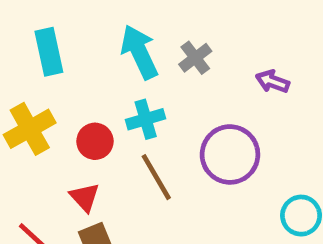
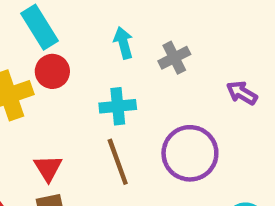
cyan rectangle: (49, 52) -> (40, 27), turned -30
cyan arrow: (139, 52) -> (123, 43), size x0.6
red circle: (95, 141) -> (52, 71), moved

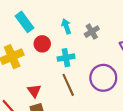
red circle: (52, 71) -> (42, 44), moved

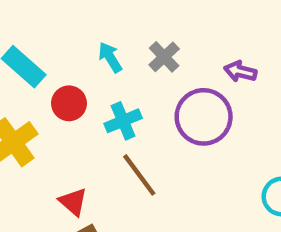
purple circle: (103, 78) -> (204, 117), moved

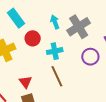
gray cross: (164, 57) -> (79, 27), size x1.6
purple circle: (204, 117) -> (90, 57), size x0.7

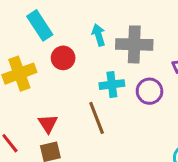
gray cross: (79, 27) -> (134, 44), turned 30
cyan cross: (55, 51) -> (112, 85), moved

